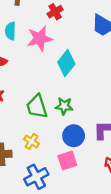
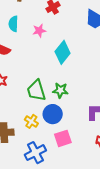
pink star: (40, 39) -> (39, 31), size x0.6
blue circle: (74, 136) -> (53, 114), moved

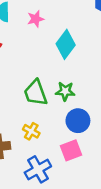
blue circle: (53, 114) -> (78, 121), moved

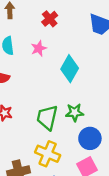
green trapezoid: (36, 93) -> (47, 117), turned 40
yellow cross: (31, 131) -> (48, 154), size x1.5

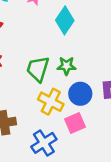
yellow cross: (48, 154) -> (51, 102), moved

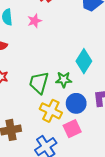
cyan diamond: (65, 20) -> (84, 61), moved

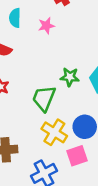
green star: (64, 80) -> (70, 77), moved

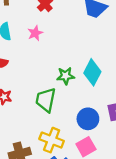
yellow cross: (54, 132) -> (52, 140), moved

